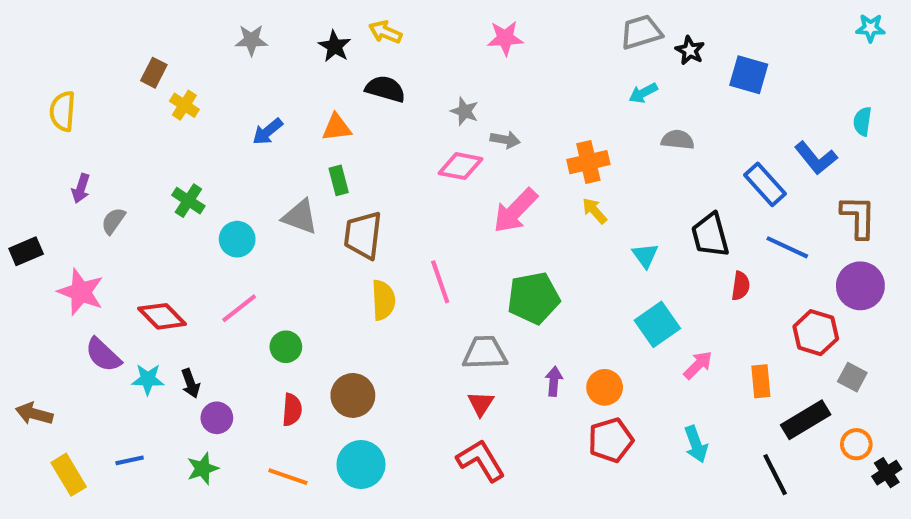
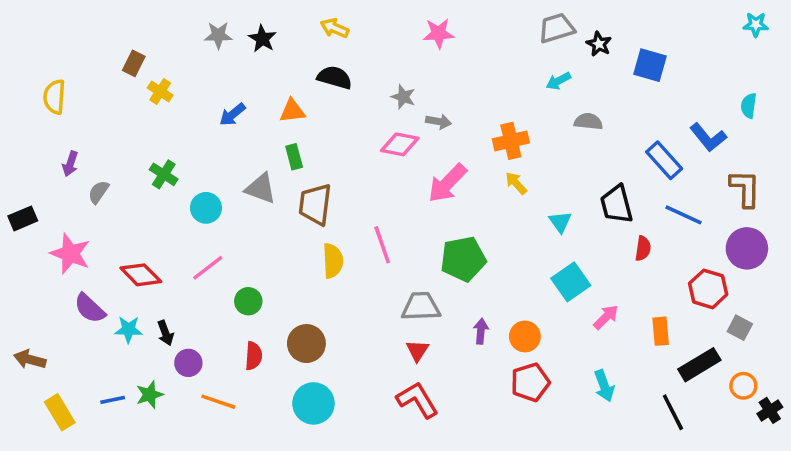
black star: (335, 46) -> (262, 39), moved
green star: (203, 469) -> (150, 395), moved
orange line: (288, 477) -> (218, 402), moved

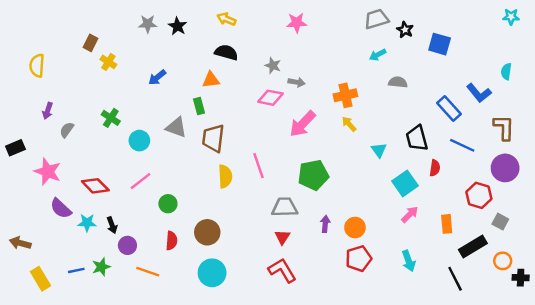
orange triangle: (292, 111) -> (211, 80), moved
cyan square: (571, 282) -> (405, 183), moved
black cross: (770, 410) -> (521, 278), turned 35

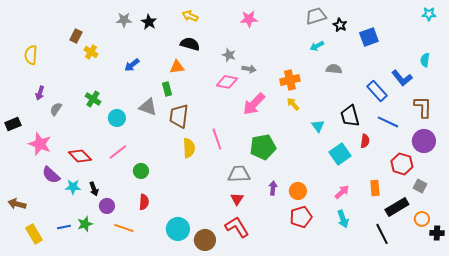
blue square: (440, 44) -> (369, 37), turned -36
pink arrow: (410, 214) -> (342, 192), moved
brown circle: (207, 232) -> (205, 240), moved

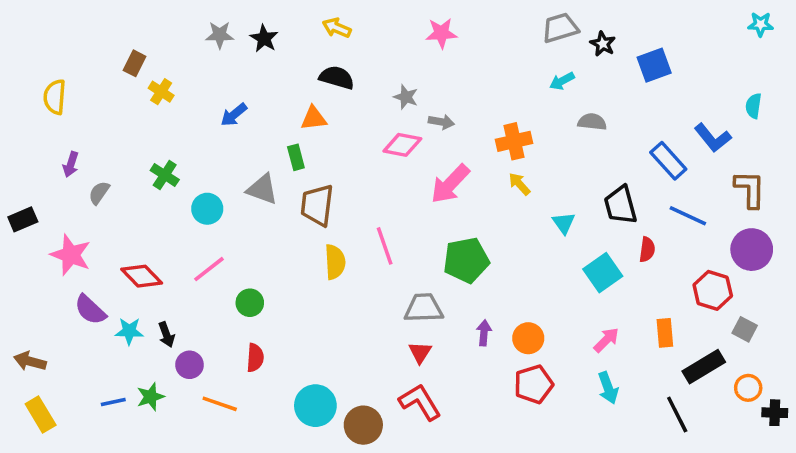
yellow rectangle: (34, 234) -> (41, 414), moved

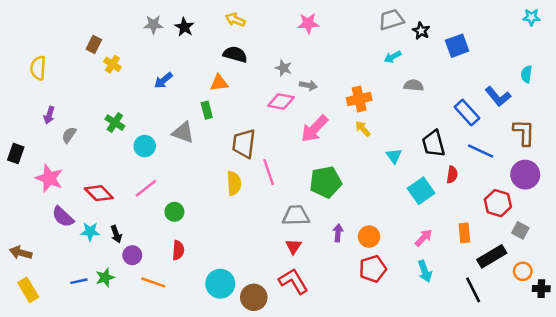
brown trapezoid: (317, 205) -> (244, 144), moved
black rectangle: (23, 219) -> (16, 154), turned -48

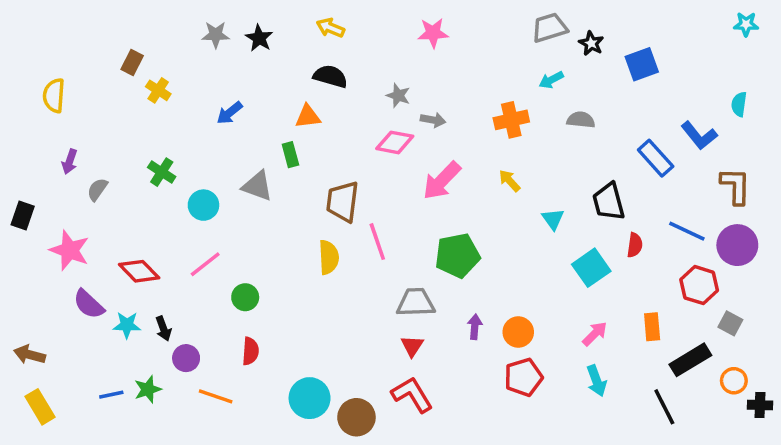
orange cross: (359, 99) -> (511, 120), moved
blue line: (481, 151) -> (687, 231), moved

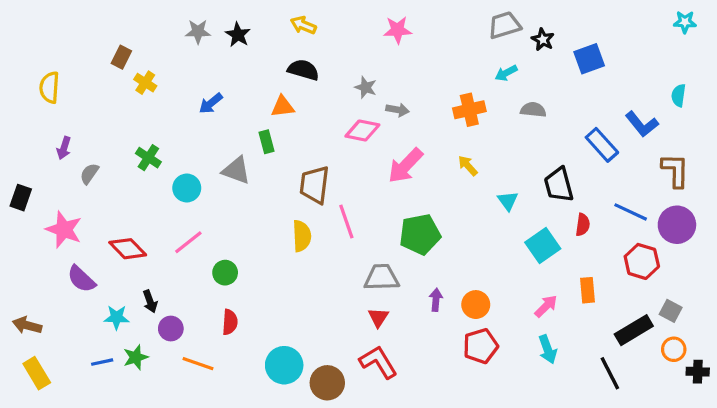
gray square: (730, 323) -> (671, 311), moved
cyan star: (127, 325) -> (117, 317), moved
orange rectangle: (652, 327) -> (588, 290), moved

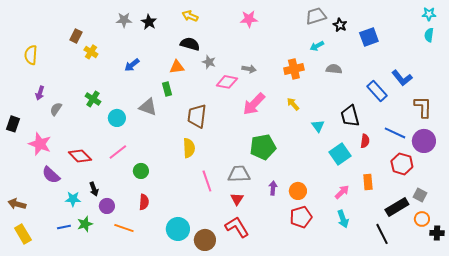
gray star: (366, 87) -> (209, 62), moved
cyan semicircle: (679, 95) -> (429, 35), moved
pink line: (346, 222) -> (207, 181), moved

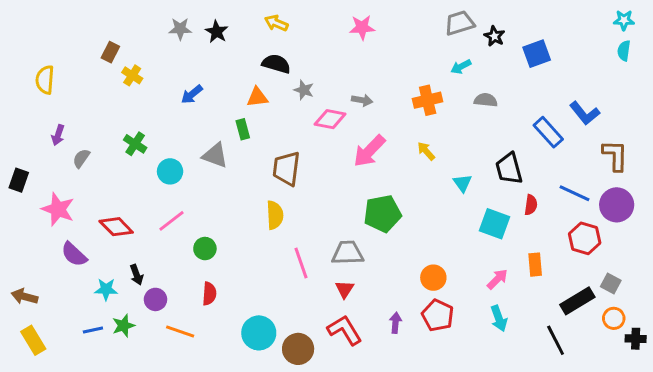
cyan square: (340, 154) -> (494, 224), turned -35
purple arrow: (273, 188) -> (396, 323), moved
red pentagon: (301, 217) -> (438, 315), turned -30

